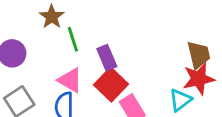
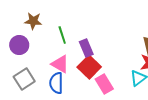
brown star: (52, 17) -> (33, 21), moved, turned -30

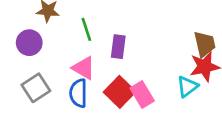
purple rectangle: (86, 48) -> (118, 47), turned 30
red square: (89, 67) -> (120, 92), moved

